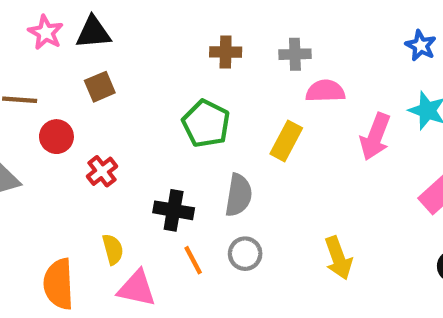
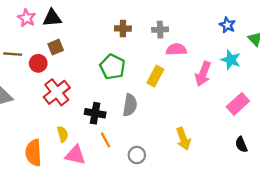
red circle: (56, 137) -> (38, 63), moved
red cross: (102, 171) -> (57, 92), size x1.6
gray circle: (245, 254) -> (137, 155), moved

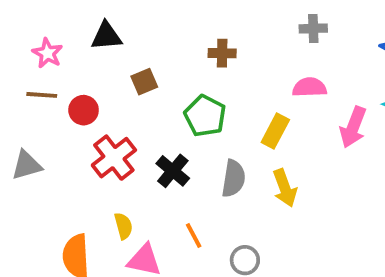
pink star: (27, 18) -> (47, 53), moved
gray cross: (160, 30) -> (313, 28), moved
brown square: (56, 47) -> (144, 82), moved
black cross: (95, 113) -> (173, 171), moved, turned 30
yellow arrow: (183, 139) -> (285, 188), moved

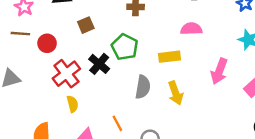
pink arrow: (353, 127) -> (219, 71), moved
yellow rectangle: (275, 131) -> (169, 57), turned 55
black cross: (173, 171) -> (99, 64), moved
yellow semicircle: (123, 226) -> (72, 104), moved

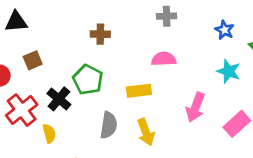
brown square: (86, 25) -> (33, 60), moved
yellow semicircle: (72, 104) -> (49, 133), moved

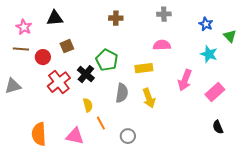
brown cross: (100, 34) -> (116, 18), moved
yellow semicircle: (49, 133) -> (88, 105), moved

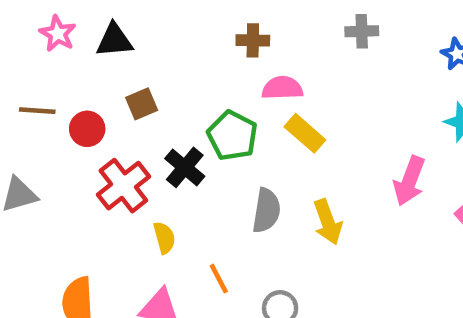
pink star: (24, 27) -> (58, 34), moved
pink semicircle: (162, 45) -> (282, 88), moved
yellow rectangle: (144, 68) -> (305, 133), moved, turned 48
yellow semicircle: (88, 105) -> (164, 238), moved

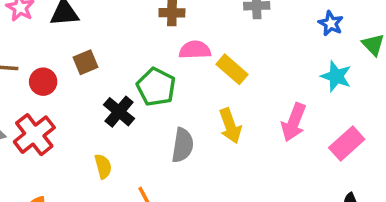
yellow rectangle: (305, 133) -> (232, 69), moved
red cross: (123, 186) -> (34, 135), moved
yellow arrow: (328, 222) -> (230, 126), moved

